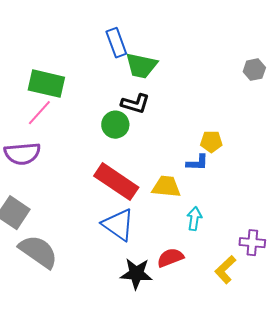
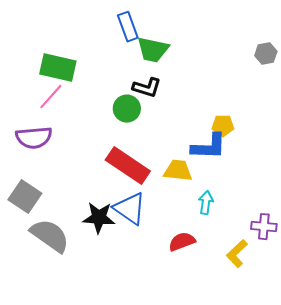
blue L-shape: (197, 163) -> (209, 147), size x1.6
black star: (136, 274) -> (99, 218), moved

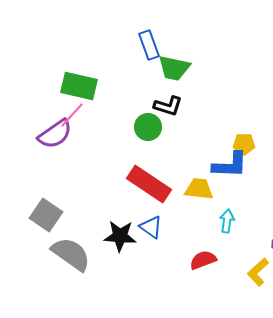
purple semicircle: (34, 138) -> (55, 134), moved, turned -30
blue triangle: (130, 209) -> (151, 227), size x0.7

